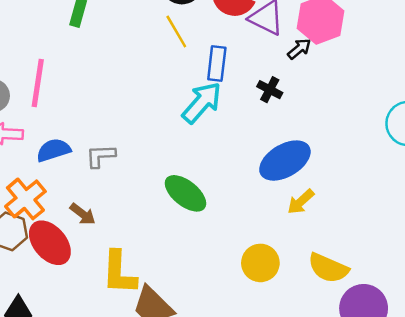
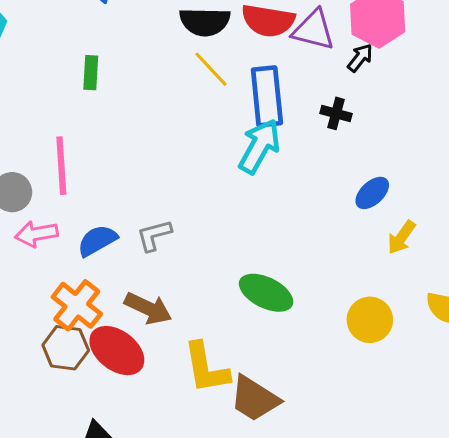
blue rectangle: (217, 63) -> (267, 96), size x1.4
blue ellipse: (285, 161) -> (372, 193), size x0.6
green ellipse: (185, 193) -> (266, 293), moved
brown arrow: (83, 214) -> (148, 308), size x1.4

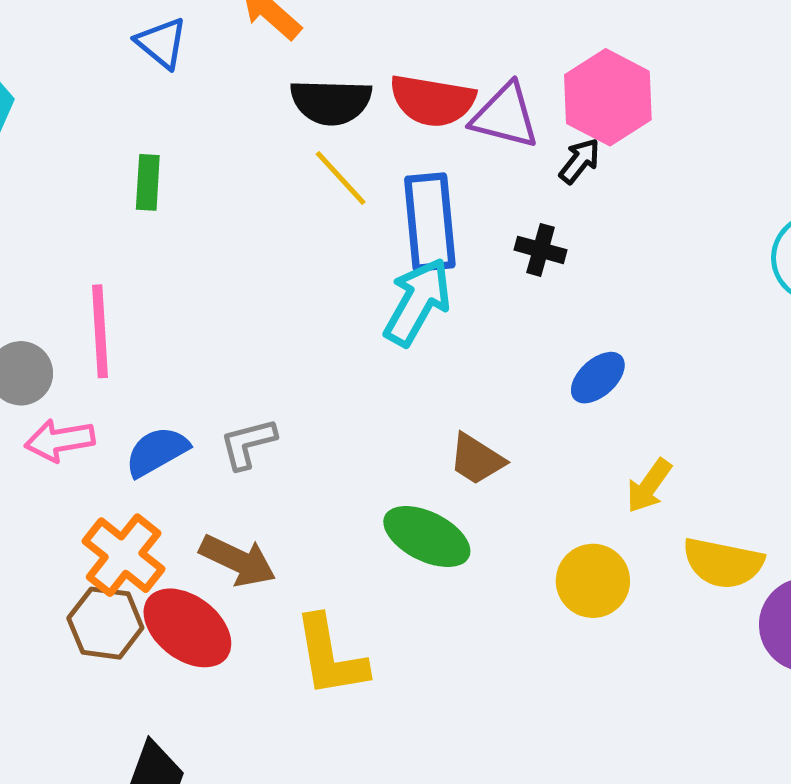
yellow arrow: (401, 237) -> (649, 486), moved
brown trapezoid: (255, 399) -> (477, 459), moved, size x0.7

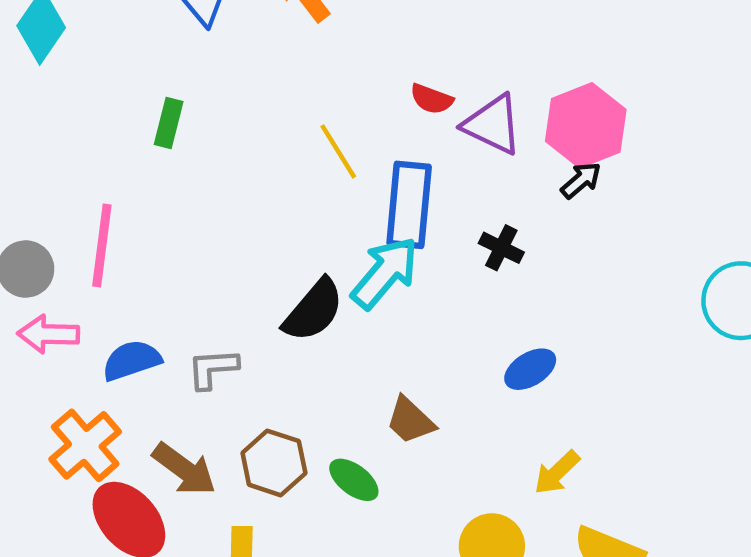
red semicircle: (432, 101) -> (432, 99), size x0.6
black semicircle: (331, 102) -> (313, 310), moved, turned -62
black arrow: (580, 161) -> (581, 180), moved
green ellipse: (427, 537) -> (354, 480), size x0.7
brown hexagon: (105, 623) -> (274, 463), moved

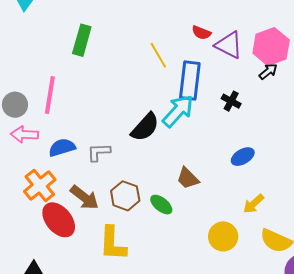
green rectangle: (169, 123) -> (82, 40), size x1.4

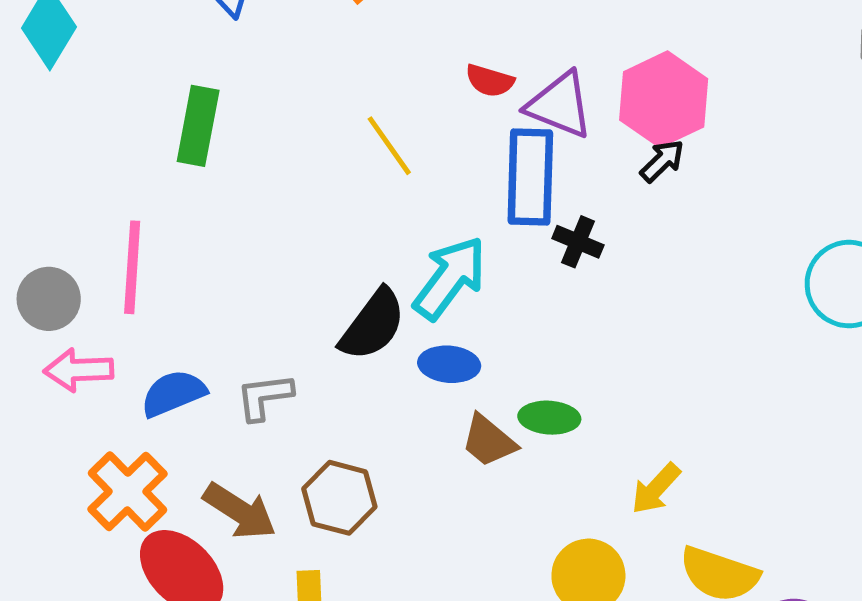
blue rectangle: (190, 80) -> (530, 177), moved
blue ellipse: (243, 157) -> (449, 364), moved, turned 40
green ellipse: (161, 205) -> (549, 418), moved, turned -30

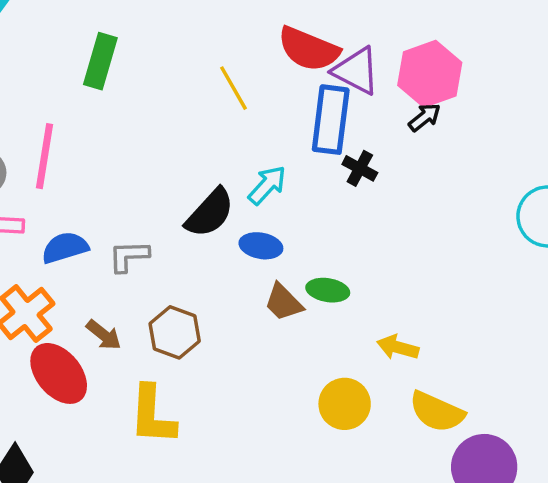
red semicircle: (490, 81) -> (309, 49), size x1.8
cyan arrow: (450, 278) -> (267, 185), size x0.7
yellow arrow: (656, 489) -> (398, 347), turned 57
brown arrow: (240, 511) -> (104, 335), size x0.7

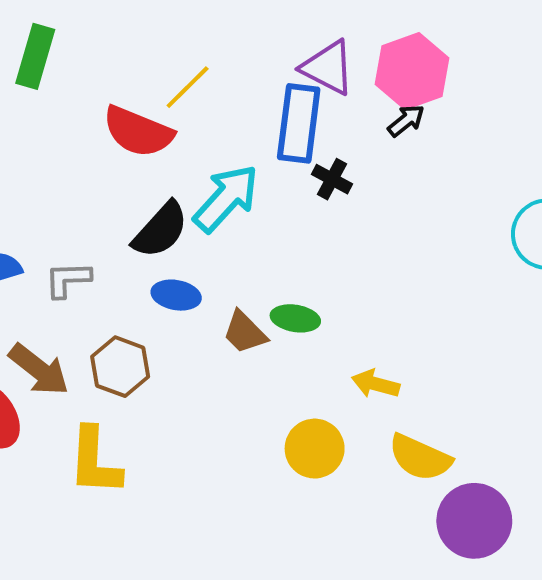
red semicircle: (309, 49) -> (138, 132), moved
yellow line: (234, 88) -> (188, 87), turned 75
cyan arrow: (267, 185) -> (226, 198), size x1.5
blue ellipse: (261, 246) -> (176, 295), moved
brown arrow: (104, 335) -> (39, 370), size x1.5

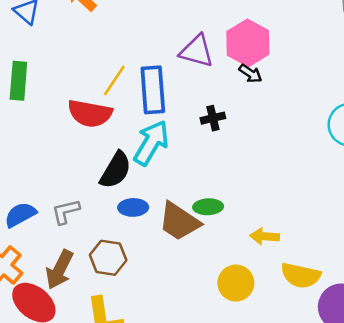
black arrow: (406, 121) -> (250, 73), turned 85
blue rectangle: (299, 123) -> (153, 90), moved
black cross: (332, 179) -> (213, 118), turned -30
brown trapezoid: (245, 332) -> (179, 222), size x1.5
brown arrow: (39, 370) -> (60, 270), turned 90

